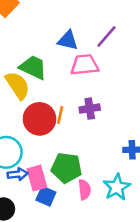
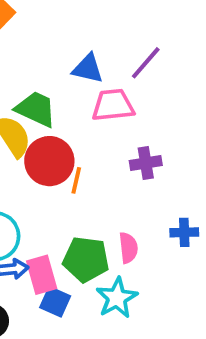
purple cross: (90, 109) -> (146, 163), moved
red circle: (39, 119) -> (49, 161), moved
cyan star: (117, 187) -> (117, 298), moved
pink semicircle: (85, 190) -> (128, 248), moved

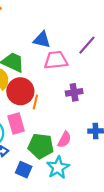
purple line: (146, 63) -> (87, 45), moved
pink semicircle: (128, 248) -> (64, 140), turned 35
pink rectangle: (42, 275) -> (16, 123), moved

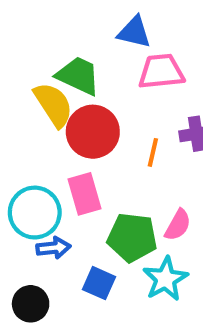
orange line: (35, 102) -> (153, 152), moved

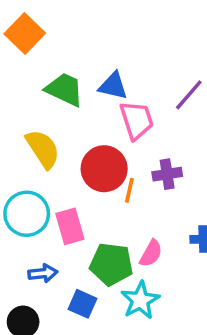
pink trapezoid: (161, 72) -> (137, 120), turned 78
green trapezoid: (78, 76) -> (64, 89), moved
red circle: (93, 132) -> (104, 169), moved
cyan circle: (35, 213) -> (27, 214), moved

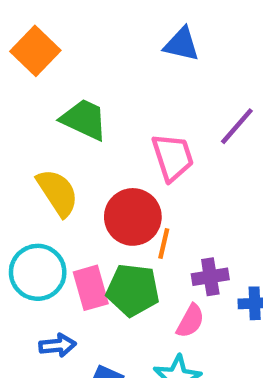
blue triangle: (113, 86) -> (182, 44), moved
purple cross: (167, 174) -> (210, 277), moved
green pentagon: (111, 264) -> (133, 290), moved

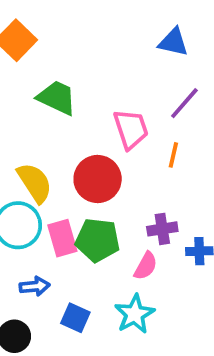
blue triangle: (182, 44) -> (173, 42), moved
yellow semicircle: (58, 193) -> (35, 183), moved
orange line: (164, 244) -> (173, 155), moved

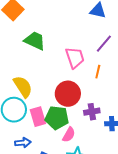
red circle: (98, 179) -> (68, 94), moved
pink semicircle: (146, 266) -> (69, 135), moved

